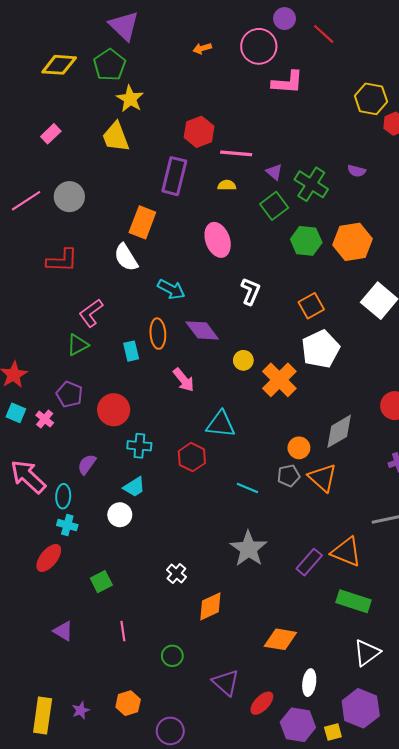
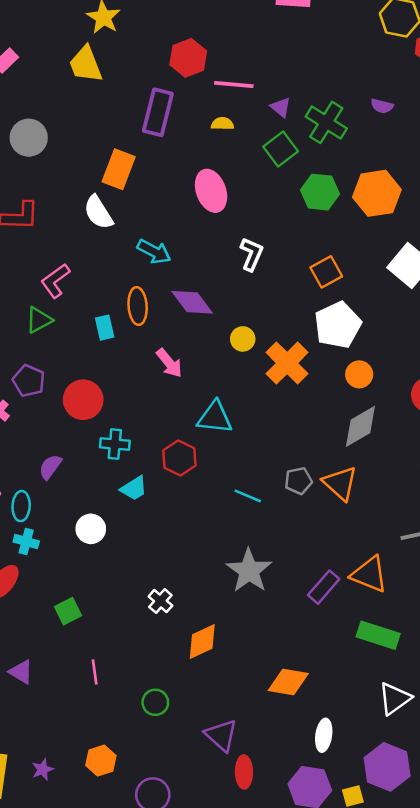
orange circle: (299, 448) -> (359, 374), moved
cyan trapezoid: (134, 487) -> (134, 488), moved
red ellipse: (262, 703) -> (244, 772), moved, turned -45

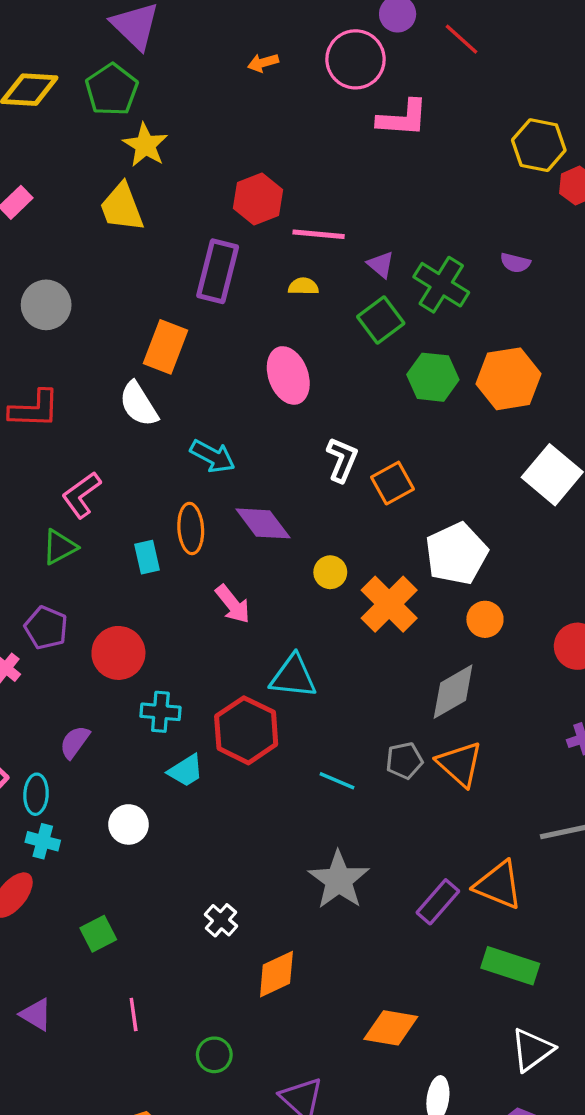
orange square: (326, 272) -> (392, 483), moved
gray diamond: (360, 426) -> (453, 692), moved
red hexagon: (179, 458) -> (246, 730), size x1.4

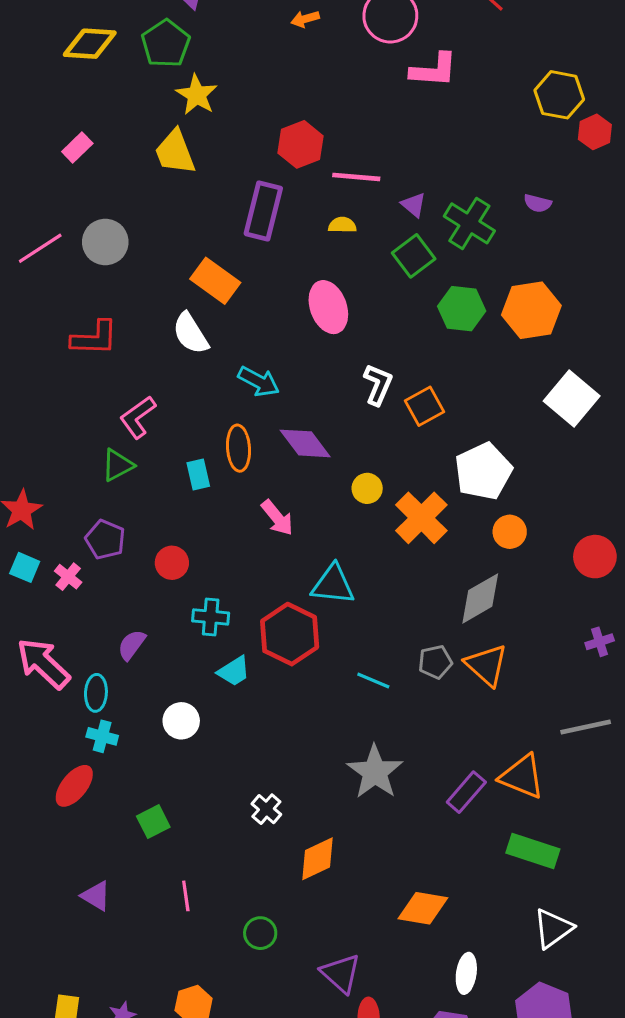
orange rectangle: (165, 347) -> (215, 281), turned -75
red circle: (118, 653) -> (172, 563), size x0.7

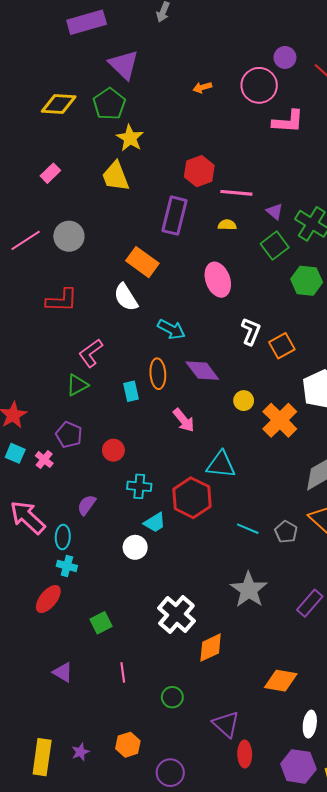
gray pentagon: (435, 662) -> (286, 532), moved, turned -30
white circle: (181, 721) -> (135, 547), moved
white cross: (266, 809) -> (176, 615), size x1.8

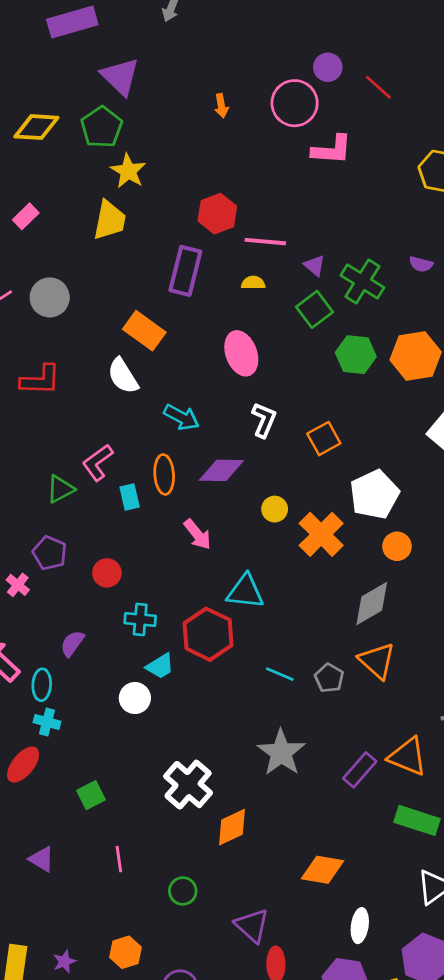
orange arrow: (202, 87) -> (221, 106), turned -84
yellow trapezoid: (115, 176) -> (110, 220), turned -148
white L-shape: (251, 331) -> (264, 420), moved
pink L-shape: (91, 353) -> (98, 462), moved
purple diamond: (202, 371) -> (221, 470), turned -52

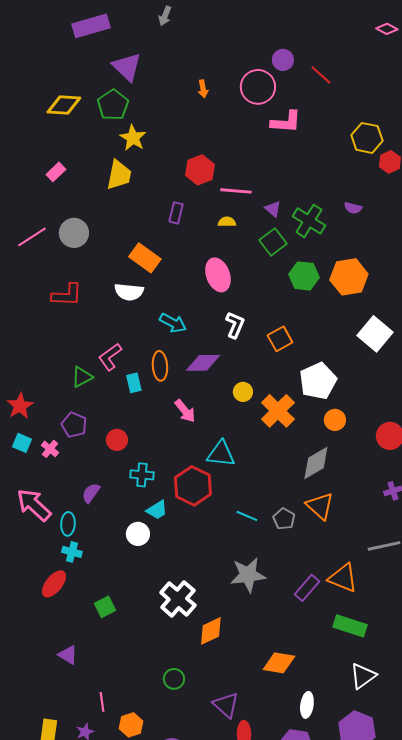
purple rectangle: (185, 271) -> (176, 213), size x0.6
white semicircle: (123, 376) -> (129, 292), turned -52
gray star: (281, 753) -> (248, 575), turned 30
pink line: (119, 859) -> (102, 702), moved

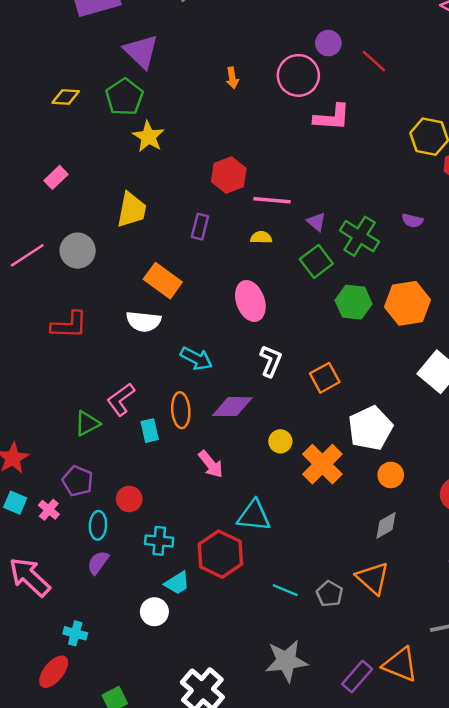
yellow diamond: (64, 105) -> (66, 97), size x0.7
yellow trapezoid: (119, 175) -> (132, 210), moved
gray diamond: (316, 463) -> (386, 525), moved, size x0.7
cyan ellipse: (68, 524) -> (98, 525), moved

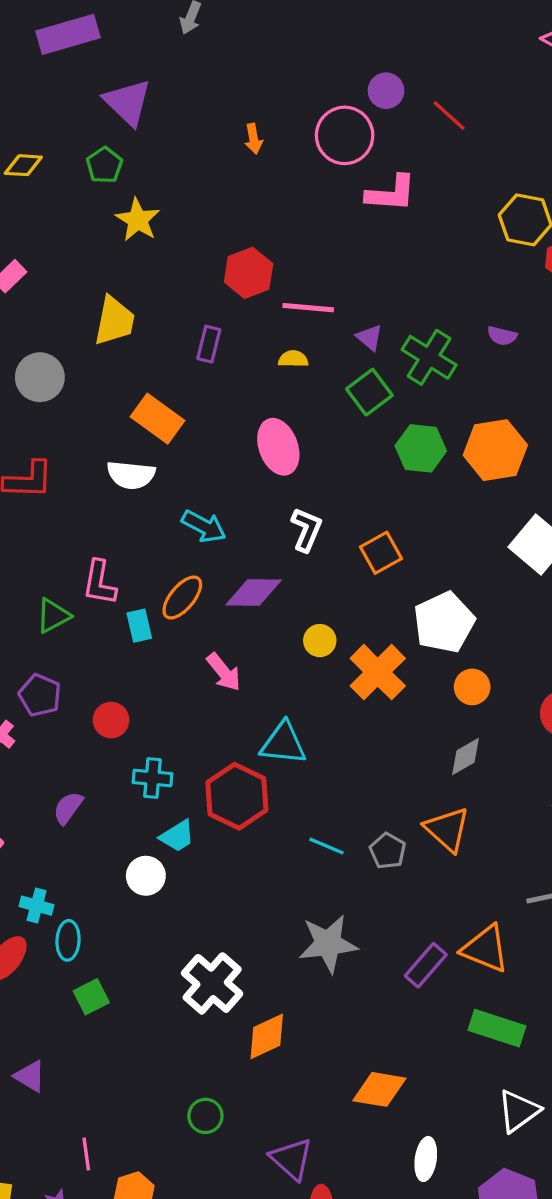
green pentagon: (124, 97) -> (104, 165), size x0.7
pink L-shape: (121, 399) -> (99, 583), turned -44
orange ellipse: (181, 410) -> (182, 597), turned 44
cyan ellipse: (98, 525) -> (68, 940), moved

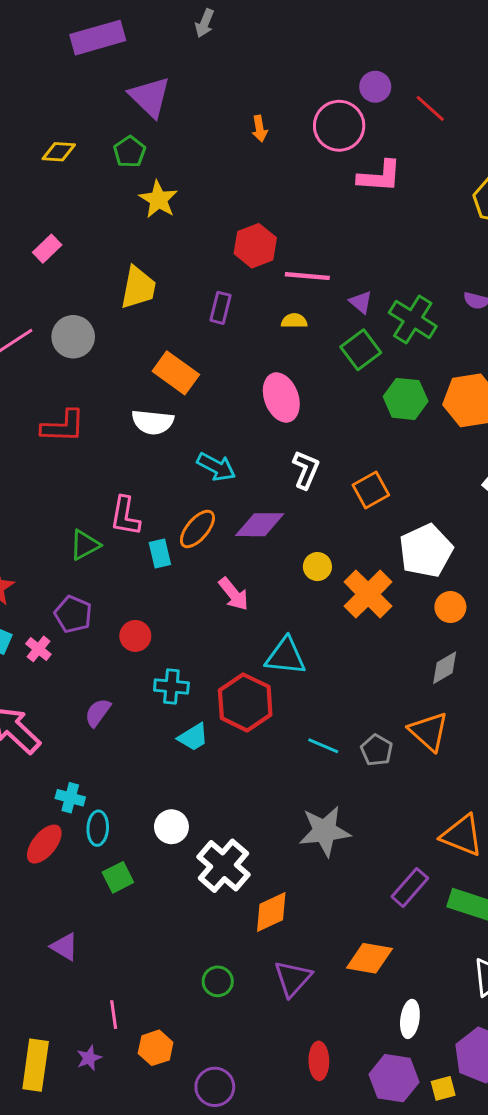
white circle: (146, 876) -> (171, 827), moved
purple rectangle: (426, 965) -> (410, 887), moved
purple triangle: (292, 1159) -> (293, 978), moved, turned 30

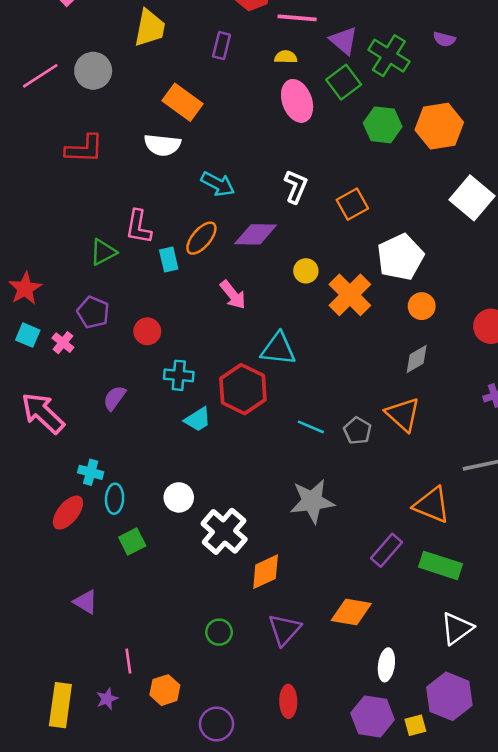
purple triangle: (361, 302) -> (344, 41), size x1.4
pink ellipse: (281, 397) -> (297, 101), moved
red ellipse: (319, 1061) -> (288, 701), moved

